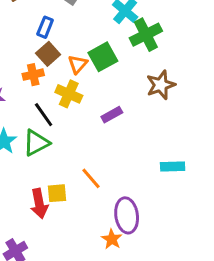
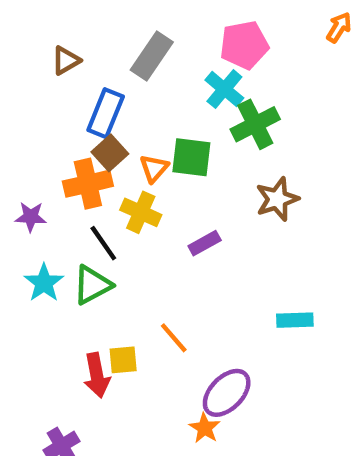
blue rectangle: (45, 27) -> (106, 113), size x1.5
green square: (103, 57) -> (191, 157), turned 36
orange cross: (33, 75) -> (88, 184), size x1.5
purple ellipse: (127, 215) -> (227, 393), turned 52

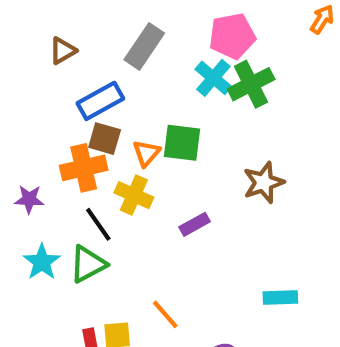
blue rectangle: (106, 113) -> (100, 101), turned 39
green cross: (255, 124) -> (251, 84), moved
brown square: (110, 153) -> (105, 139), turned -32

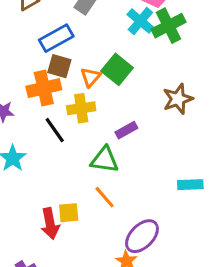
green square: (182, 143) -> (117, 69), turned 32
yellow cross: (134, 195) -> (81, 108), turned -32
green triangle: (88, 264) -> (105, 160), moved, turned 36

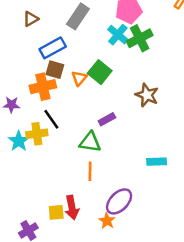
brown star: (178, 99) -> (147, 95), turned -30
yellow cross: (81, 108) -> (37, 134), moved
orange line: (105, 197) -> (90, 171), turned 42
yellow square: (69, 213) -> (56, 212), moved
red arrow: (50, 224) -> (72, 208), moved

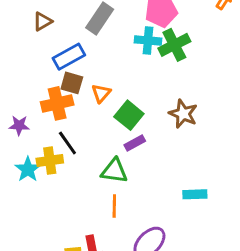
cyan cross: (118, 35) -> (148, 40), turned -35
green square: (100, 72) -> (129, 115), moved

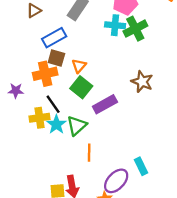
green square: (129, 115) -> (81, 87), moved
purple rectangle: (135, 143) -> (105, 104), size x1.5
cyan star: (28, 169) -> (56, 124), moved
green triangle: (114, 171) -> (77, 126), moved, turned -50
cyan rectangle: (195, 194) -> (141, 166), moved, turned 66

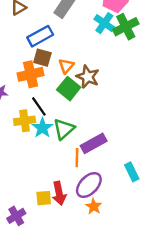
cyan cross: (115, 25) -> (104, 23), turned 30
brown star: (142, 82) -> (88, 77), moved
purple rectangle: (105, 104) -> (94, 143), moved
purple ellipse: (116, 181) -> (89, 185), moved

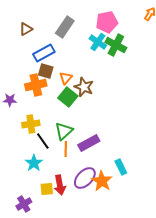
green cross: (126, 27) -> (116, 45), turned -35
black line: (39, 106) -> (43, 141), moved
cyan star: (42, 128) -> (34, 163), moved
orange line: (77, 158) -> (66, 149), moved
orange star: (94, 206) -> (102, 181), moved, size x1.5

